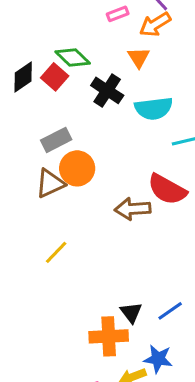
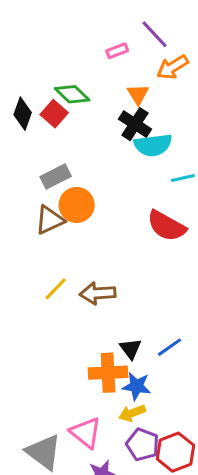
orange arrow: (155, 24) -> (172, 67), moved
black diamond: (23, 77) -> (23, 114), turned -36
black cross: (107, 90) -> (135, 124), moved
brown arrow: (133, 209) -> (98, 293), moved
blue star: (158, 359) -> (137, 386), moved

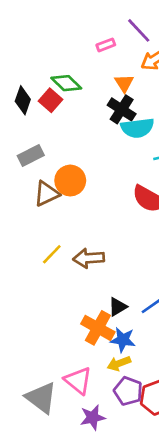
gray rectangle: (56, 177) -> (31, 156), moved
black triangle: (131, 349) -> (118, 307), turned 36
orange cross: (108, 373) -> (98, 328), turned 32

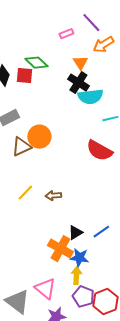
red square: (50, 100) -> (24, 76), turned -36
brown arrow: (89, 258) -> (53, 196), size x0.7
yellow arrow: (119, 363) -> (76, 276), turned 114

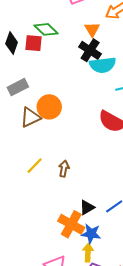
brown arrow: (53, 196) -> (64, 169), turned 105

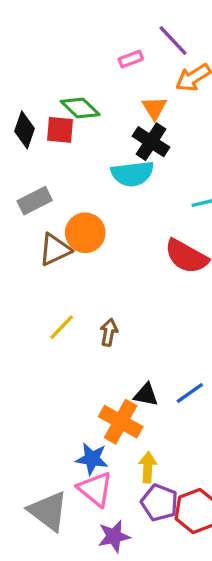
cyan semicircle: (103, 65) -> (132, 174), moved
black triangle: (87, 207) -> (146, 395), turned 42
blue star: (91, 234) -> (92, 459), moved

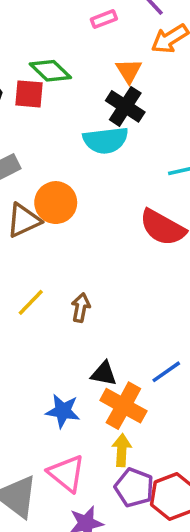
black triangle: (146, 395) -> (104, 374), moved
orange cross: (121, 422) -> (123, 406), moved
blue star: (92, 459) -> (63, 411), moved

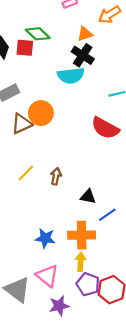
orange triangle: (129, 71) -> (85, 34), turned 42
black triangle: (104, 374) -> (88, 197), moved
orange cross: (123, 406) -> (82, 235), turned -30

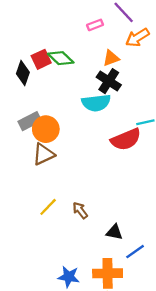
red square: (25, 48) -> (41, 59), moved, turned -30
orange circle: (41, 113) -> (46, 129), moved
red semicircle: (105, 128) -> (126, 139), moved, turned -52
brown arrow: (56, 176) -> (80, 210), turned -49

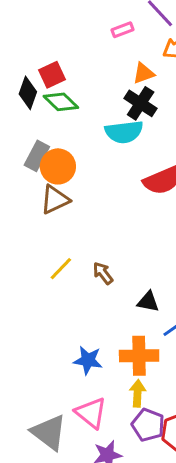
green diamond: (61, 58) -> (61, 102), moved
gray rectangle: (30, 121) -> (37, 156), turned -35

